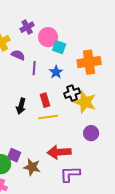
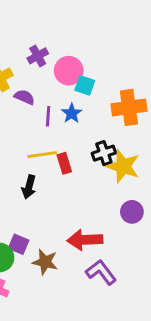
blue star: (56, 72) -> (72, 113), moved
black arrow: (21, 106) -> (29, 187), moved
yellow line: (48, 117) -> (42, 155), moved
purple L-shape: (70, 174) -> (101, 272), turned 55

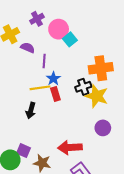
cyan square: (85, 85) -> (70, 39), turned 32
orange cross: (129, 107) -> (101, 68), moved
blue star: (72, 113) -> (53, 79), moved

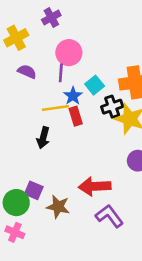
pink circle: (59, 29) -> (69, 53), moved
cyan square: (70, 39) -> (95, 85), moved
purple semicircle: (28, 48) -> (27, 72), moved

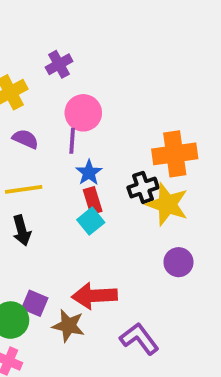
cyan square: (95, 85) -> (91, 221), moved
yellow line: (55, 108) -> (24, 189), moved
black arrow: (43, 138) -> (22, 230), moved, turned -30
red arrow: (95, 186) -> (94, 296), moved

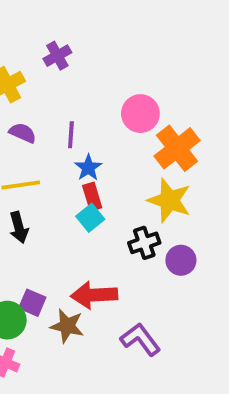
pink circle: (83, 113) -> (140, 114), moved
orange cross: (175, 154) -> (177, 148), turned -30
black cross: (143, 187) -> (144, 243), moved

